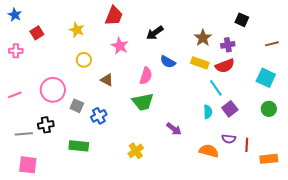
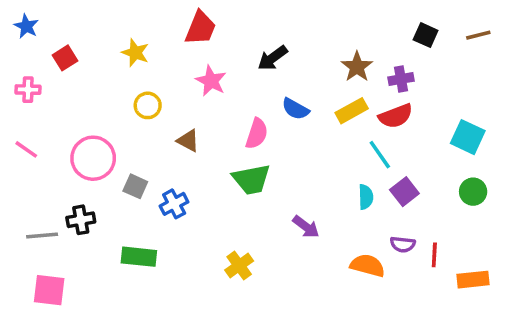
brown line: (272, 44) -> (478, 35), moved
yellow rectangle: (200, 63) -> (352, 111), turned -48
pink line: (15, 95) -> (26, 149), moved, turned 56

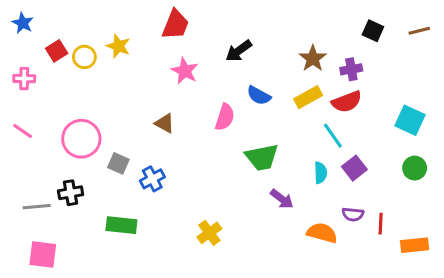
yellow circle: (148, 105) -> (84, 57), moved
green trapezoid: (251, 179) -> (262, 157), moved
purple arrow: (306, 227) -> (282, 199), moved

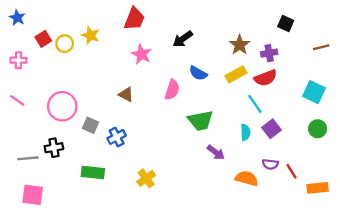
brown line: (419, 31) -> (321, 47), moved
red line: (381, 224) -> (292, 171), turned -35
yellow cross: (209, 233) -> (146, 178), moved

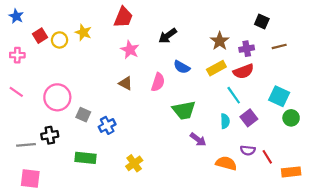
brown line: (321, 47) -> (279, 46), moved
cyan square: (314, 92) -> (279, 96), moved
brown triangle: (126, 94) -> (126, 83), moved

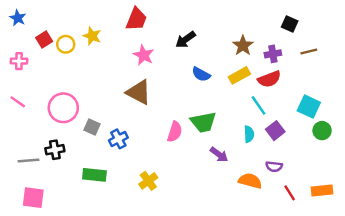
pink semicircle: (158, 82) -> (175, 132), moved
brown triangle: (126, 83) -> (139, 92), size x1.6
red line: (267, 157) -> (290, 193), moved

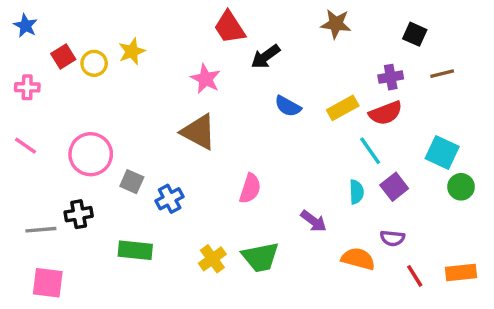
red trapezoid: (136, 19) -> (230, 27), moved, turned 125
yellow star: (92, 36) -> (132, 51), turned 30
brown star: (243, 46) -> (336, 24), moved, turned -30
green trapezoid: (203, 122) -> (260, 257), moved

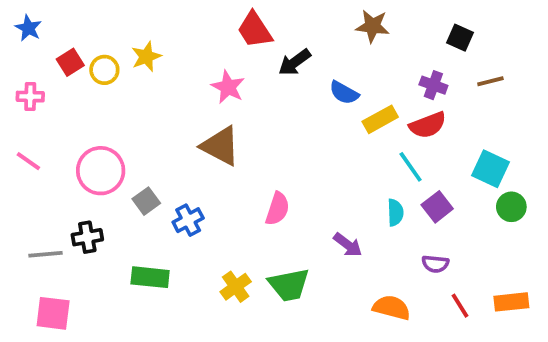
purple cross: (391, 77) -> (433, 85), turned 30
blue semicircle: (288, 106) -> (344, 93), moved
gray square: (132, 182) -> (146, 201), turned 30
orange semicircle: (358, 259) -> (392, 308), moved

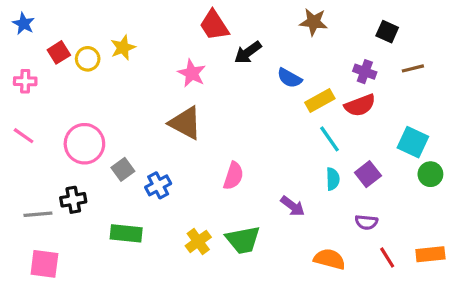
cyan line: (411, 167) -> (330, 139), moved

